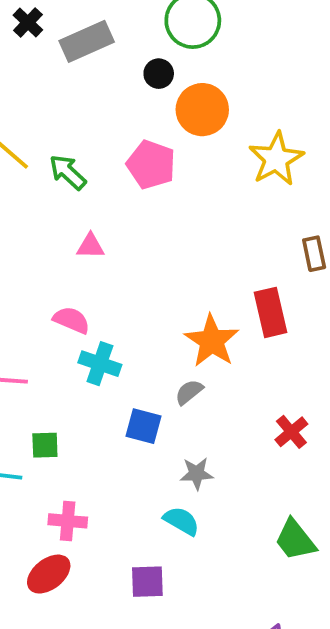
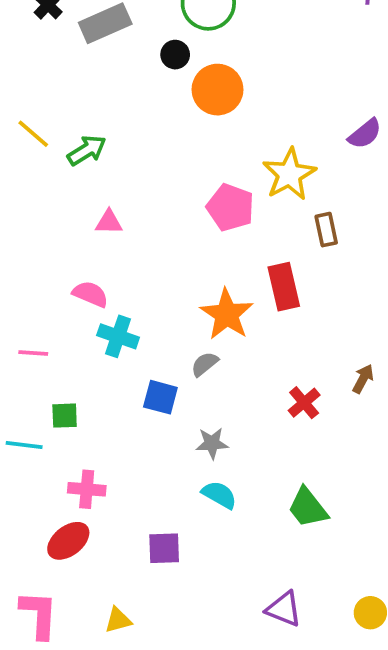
yellow star: (276, 159) -> (289, 174), moved
pink pentagon: (151, 165) -> (230, 207), moved
green arrow: (68, 172) -> (87, 150), turned 105
cyan semicircle: (181, 521) -> (219, 495), moved

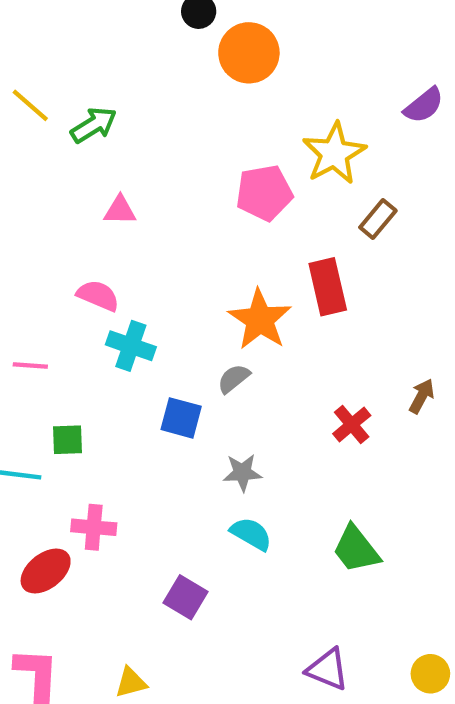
pink pentagon: (230, 207) -> (264, 193), turned -30
brown rectangle: (326, 230) -> (378, 219), turned 52
red ellipse: (68, 541) -> (46, 571), moved
purple square: (164, 548) -> (186, 597), turned 33

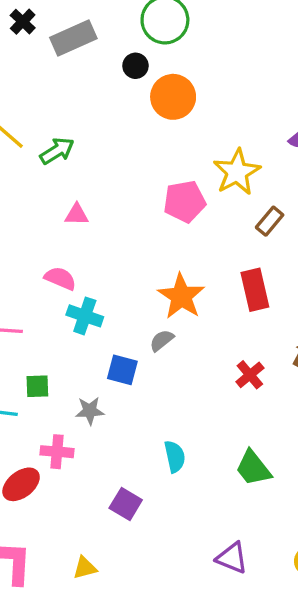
red rectangle: (328, 287) -> (255, 290), moved
gray star: (242, 473) -> (90, 411), moved
cyan semicircle: (251, 534) -> (175, 457), turned 48

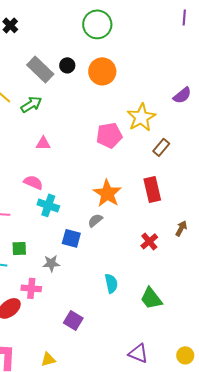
gray rectangle: (73, 38) -> (40, 69), moved, turned 68
black circle: (135, 66) -> (67, 65), moved
cyan semicircle: (175, 457) -> (111, 283), moved

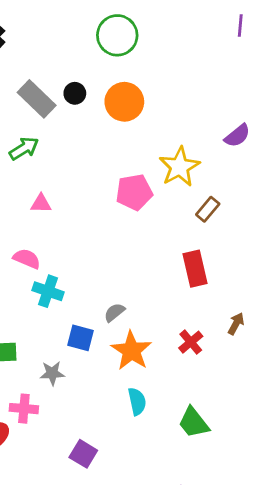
orange star: (107, 193) -> (131, 351), moved

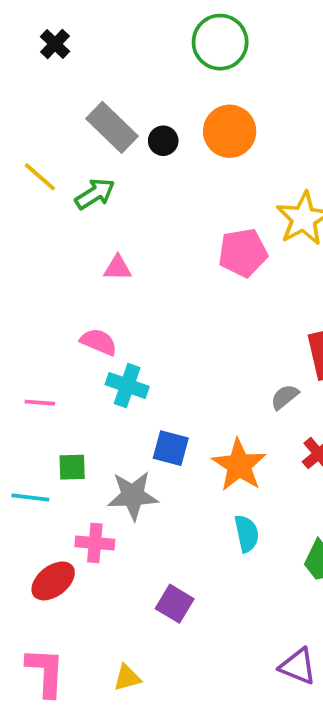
black circle: (75, 93) -> (163, 141), moved
gray semicircle: (114, 312) -> (285, 397), moved
gray star: (52, 373) -> (133, 496), size x1.5

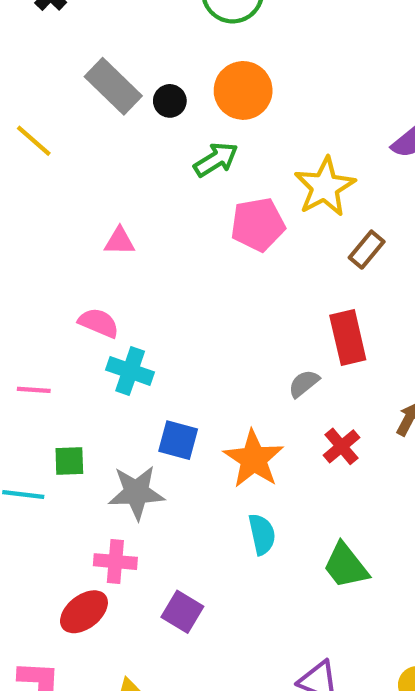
green arrow: (95, 194) -> (216, 160), moved
pink cross: (95, 543) -> (115, 562), moved
red ellipse: (53, 581) -> (84, 612), moved

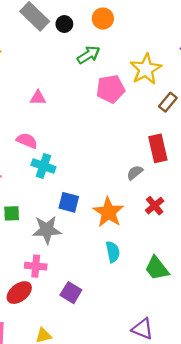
orange circle: (243, 90) -> (103, 19), size x0.7

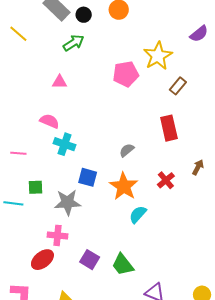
green arrow: (89, 55) -> (74, 43), moved
gray semicircle: (135, 173) -> (127, 150), moved
cyan semicircle: (113, 252) -> (138, 214), moved, turned -126
green trapezoid: (157, 268) -> (123, 265), moved

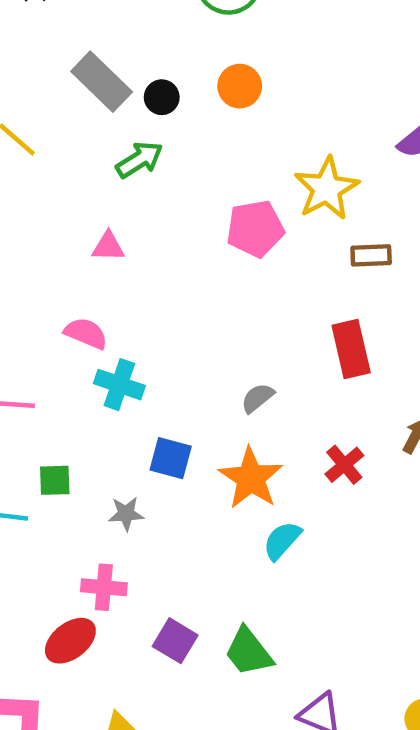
brown rectangle: (178, 86) -> (371, 255), turned 48
gray star: (68, 202) -> (126, 514), size x0.6

